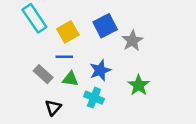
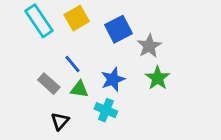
yellow square: (68, 32) -> (77, 18), moved
blue line: (64, 57) -> (72, 64), turned 49
green star: (139, 85) -> (158, 78), moved

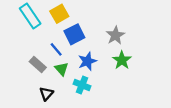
blue square: (118, 29) -> (74, 34), moved
green triangle: (79, 89) -> (61, 69), turned 40

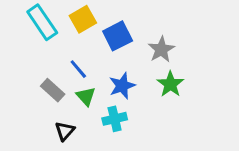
blue square: (74, 34) -> (118, 36), moved
cyan cross: (82, 85) -> (115, 119), turned -35

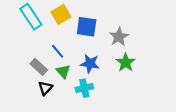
blue square: (118, 36) -> (87, 27), turned 35
blue star: (122, 86) -> (90, 64), turned 30
black triangle: (65, 131) -> (45, 88), moved

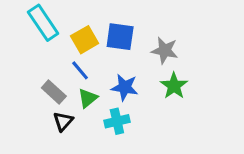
yellow square: (61, 14) -> (85, 40), moved
gray star: (119, 37) -> (165, 50), turned -30
green triangle: (63, 71) -> (88, 98), turned 32

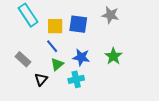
yellow square: (85, 40) -> (55, 26), turned 30
gray star: (165, 50) -> (110, 15), moved
gray rectangle: (54, 92) -> (23, 59), moved

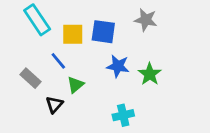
blue line: (52, 46) -> (58, 61), moved
blue star: (81, 57) -> (118, 66), moved
cyan cross: (76, 79) -> (123, 115), moved

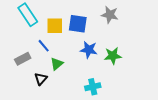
green star: (150, 74) -> (113, 56), turned 30
gray rectangle: (30, 78) -> (23, 59), turned -70

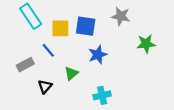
blue star: (89, 50) -> (98, 55), turned -30
green star: (113, 56) -> (146, 44), moved
green triangle: (57, 64) -> (71, 73), moved

